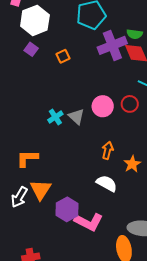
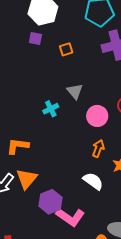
purple square: (31, 49) -> (35, 38), turned -32
pink circle: (103, 106) -> (97, 116), moved
gray triangle: (76, 117) -> (75, 91), moved

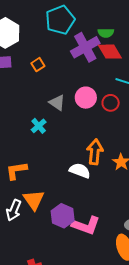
pink circle: (97, 116) -> (86, 98), moved
orange arrow: (98, 149) -> (95, 152), size x1.4
white semicircle: (93, 181) -> (80, 171), moved

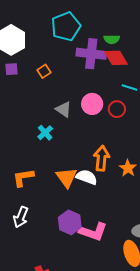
purple cross: (85, 47) -> (91, 54), turned 36
orange triangle: (34, 200) -> (67, 177), moved

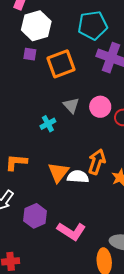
orange square: (44, 71) -> (61, 64), size x2.0
white semicircle: (87, 177) -> (78, 177), turned -30
purple hexagon: (70, 222) -> (35, 216), moved

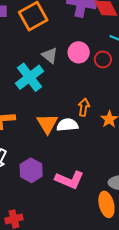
cyan cross: (48, 124) -> (30, 77), size x1.8
orange arrow: (97, 162) -> (84, 107), size x0.7

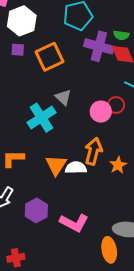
pink circle: (79, 52) -> (101, 112), moved
orange arrow: (84, 107) -> (93, 151), size x1.5

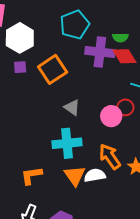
cyan cross: (42, 118) -> (67, 143), moved, turned 36
orange arrow: (93, 151) -> (110, 157), turned -40

